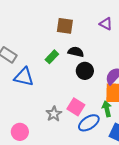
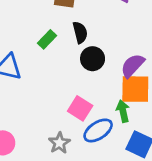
black semicircle: (76, 52) -> (80, 32), turned 63
gray star: (54, 114) -> (59, 143), moved

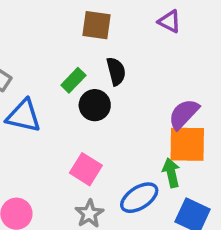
black circle: (93, 59) -> (95, 105), moved
pink square: (80, 108) -> (86, 169), moved

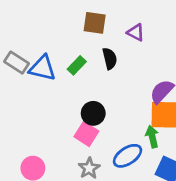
purple triangle: (169, 22) -> (136, 32), moved
black circle: (95, 105) -> (93, 113), moved
blue triangle: (24, 116) -> (42, 68), moved

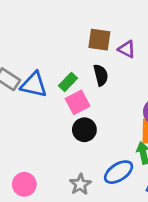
brown square: (95, 23) -> (99, 40), moved
pink square: (86, 134) -> (78, 102), moved, turned 30

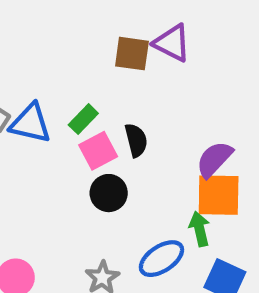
purple triangle: (127, 49) -> (172, 43), moved, size x1.4
black semicircle: (101, 75) -> (136, 140), moved

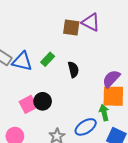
pink square: (98, 151) -> (28, 104), moved
black circle: (109, 193) -> (43, 101), moved

